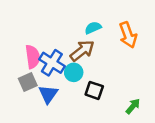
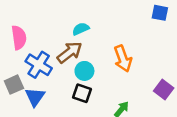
orange arrow: (128, 35) -> (123, 59), moved
pink semicircle: (33, 57) -> (19, 38), moved
cyan circle: (74, 72) -> (84, 71), moved

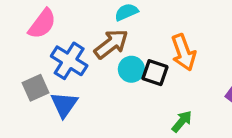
pink semicircle: (19, 38) -> (42, 24), turned 45
black square: (82, 93) -> (155, 73), moved

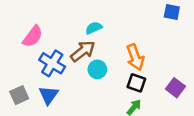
black square: (155, 73) -> (136, 83), moved
gray square: (35, 88) -> (19, 95), moved

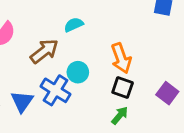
brown arrow: (83, 51) -> (44, 51), moved
blue cross: (52, 63) -> (55, 90), moved

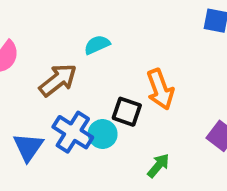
cyan circle: (78, 72) -> (103, 134), moved
black square: (123, 88) -> (127, 112), moved

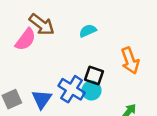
brown arrow: (58, 80) -> (42, 25), moved, turned 75
black square: (127, 112) -> (94, 76), moved

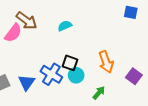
orange arrow: (130, 61) -> (106, 62), moved
cyan circle: (91, 90) -> (76, 75), moved

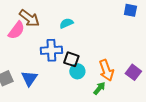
orange arrow: (106, 62) -> (106, 70), moved
blue cross: (51, 74) -> (51, 50), moved, turned -35

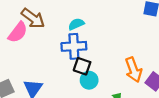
blue cross: (51, 50) -> (74, 46), moved
orange arrow: (106, 70) -> (133, 70), moved

